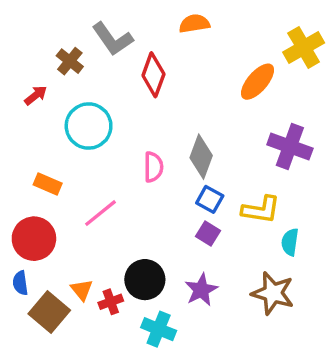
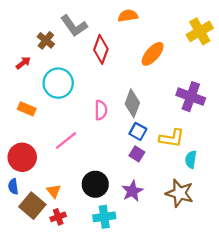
orange ellipse: (258, 82) -> (153, 54), moved
orange rectangle: (48, 184) -> (27, 109), moved
red cross: (111, 302) -> (58, 217), moved
cyan cross: (159, 329) -> (104, 217), turned -30

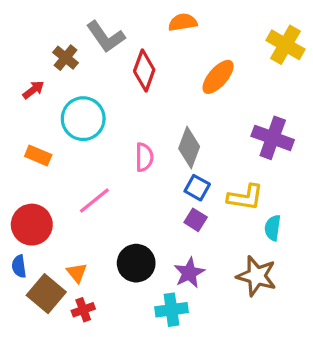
yellow cross: (200, 31) -> (285, 45), turned -30
cyan cross: (104, 217) -> (171, 310), moved

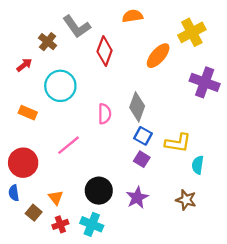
yellow cross: (285, 45) -> (192, 32), moved, turned 32
purple cross: (273, 138) -> (205, 82), moved
brown star: (257, 276) -> (186, 200), size x0.7
brown square: (46, 294) -> (34, 213), size x0.6
cyan cross: (171, 310) -> (92, 224), moved, turned 30

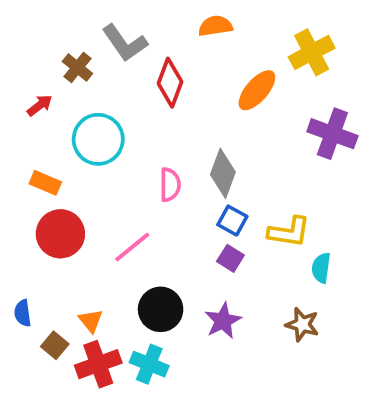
pink line: (69, 145) -> (132, 247), moved
red circle: (23, 163) -> (60, 234), moved
red cross: (60, 224) -> (98, 364), size x1.6

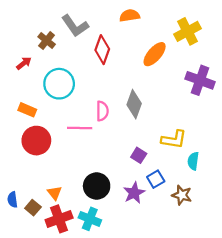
blue square: (232, 221) -> (156, 179), moved, turned 30
pink line: (132, 247) -> (80, 128), moved, turned 40
blue semicircle: (23, 313) -> (12, 200), moved

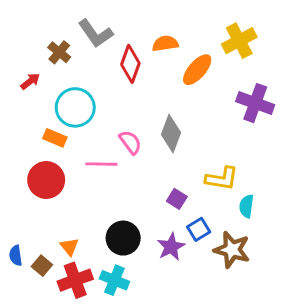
orange semicircle: (130, 16) -> (165, 44), moved
orange rectangle: (27, 110) -> (55, 138), moved
pink semicircle: (102, 111) -> (130, 142), turned -36
brown star: (182, 195) -> (232, 250), size x1.4

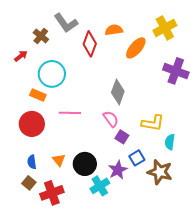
pink semicircle: (130, 142) -> (111, 119), moved
orange triangle: (69, 247) -> (59, 160), moved
blue semicircle: (16, 255) -> (32, 162), moved
cyan cross: (114, 280) -> (100, 186), moved, turned 36

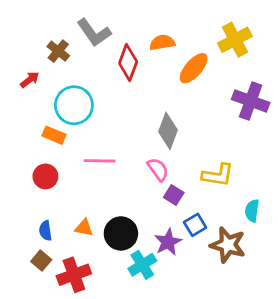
red circle: (32, 124) -> (45, 176), size x0.7
cyan semicircle: (170, 142) -> (252, 211), moved
orange triangle: (59, 160) -> (84, 228), turned -40

